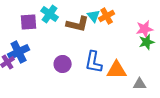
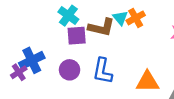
purple square: (29, 22) -> (77, 36), moved
blue L-shape: (94, 62) -> (103, 71), moved
purple circle: (63, 64) -> (70, 70), moved

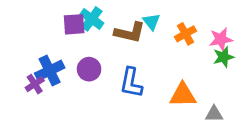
orange cross: (136, 18) -> (185, 34), moved
purple square: (77, 36) -> (74, 24), moved
purple circle: (70, 70) -> (89, 69), moved

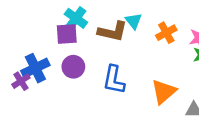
purple square: (74, 24) -> (67, 34), moved
orange triangle: (183, 95) -> (164, 92), turned -40

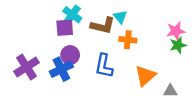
orange cross: (166, 33) -> (128, 40), moved, turned 35
blue cross: (35, 68) -> (61, 69), moved
purple cross: (21, 81) -> (27, 67), size x1.6

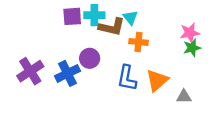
cyan cross: (72, 15) -> (94, 15), moved, turned -36
purple square: (65, 28) -> (72, 16), moved
purple circle: (70, 55) -> (90, 58), moved
blue L-shape: (104, 66) -> (127, 78), moved

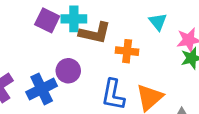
purple square: (72, 16) -> (47, 20), turned 30
cyan triangle: (130, 18) -> (158, 22), moved

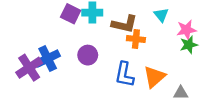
brown L-shape: (95, 33) -> (124, 24), moved
blue cross: (42, 89) -> (48, 59), moved

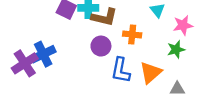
brown L-shape: (124, 24) -> (104, 17), moved
green star: (189, 45) -> (176, 50), moved
purple circle: (88, 55) -> (101, 46), moved

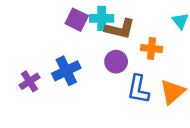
blue cross: (43, 54) -> (66, 71), moved
purple cross: (25, 63) -> (29, 81), size x0.7

